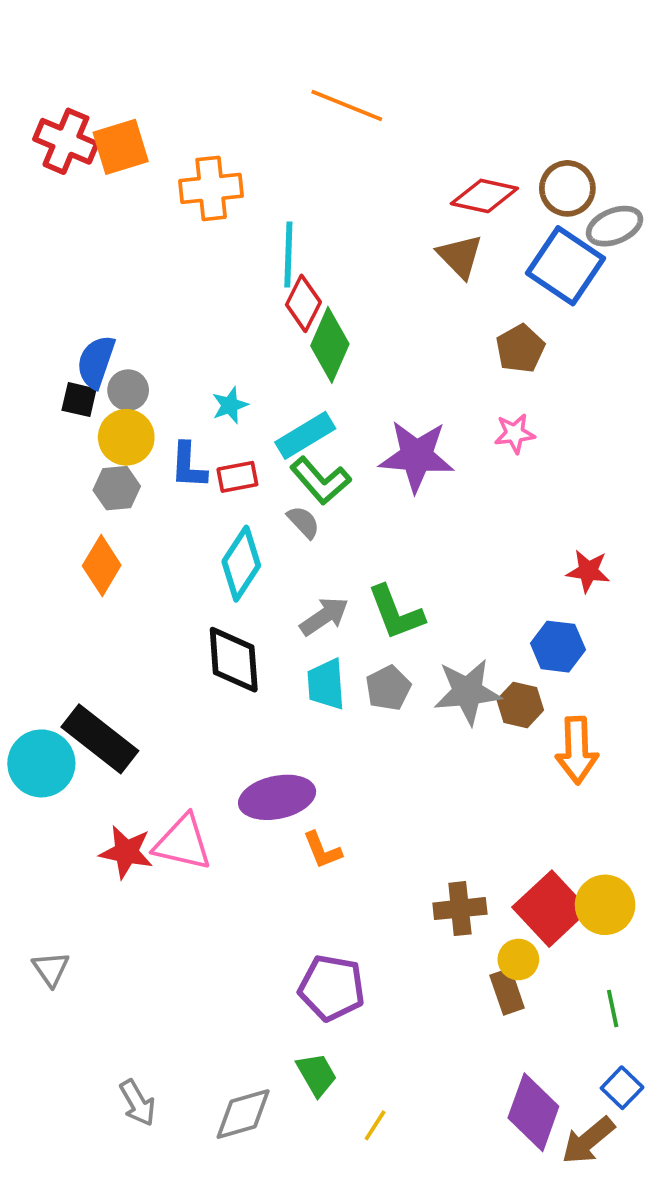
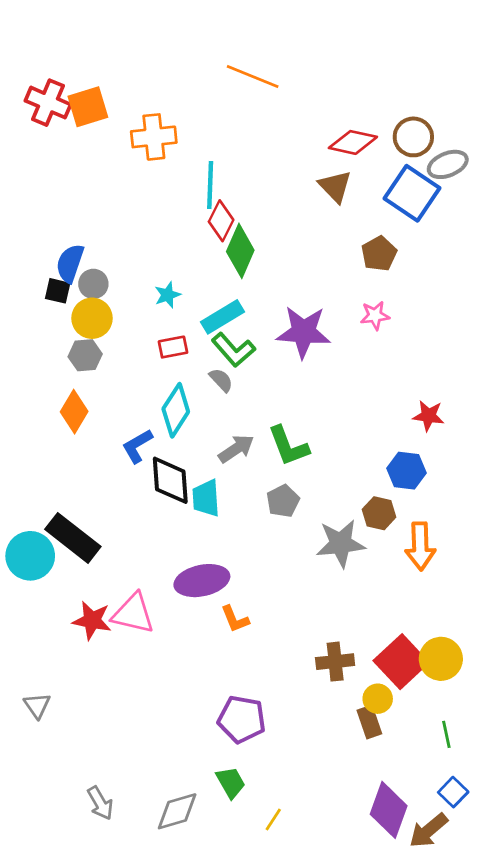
blue L-shape: (188, 466) -> (137, 446), moved, turned 57
cyan trapezoid: (326, 684) -> (206, 498), moved
gray star: (467, 692) -> (341, 543), moved

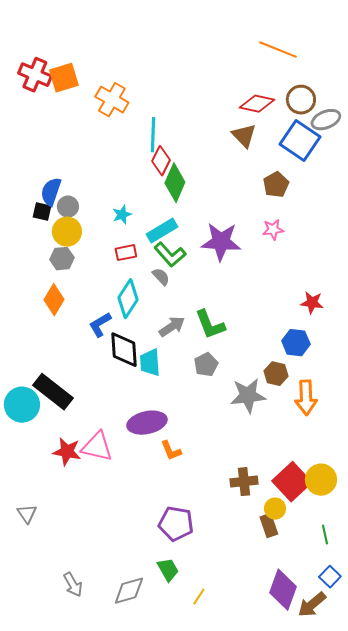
orange line: (253, 77) -> (278, 50), moved
orange cross: (154, 137) -> (112, 100), turned 36

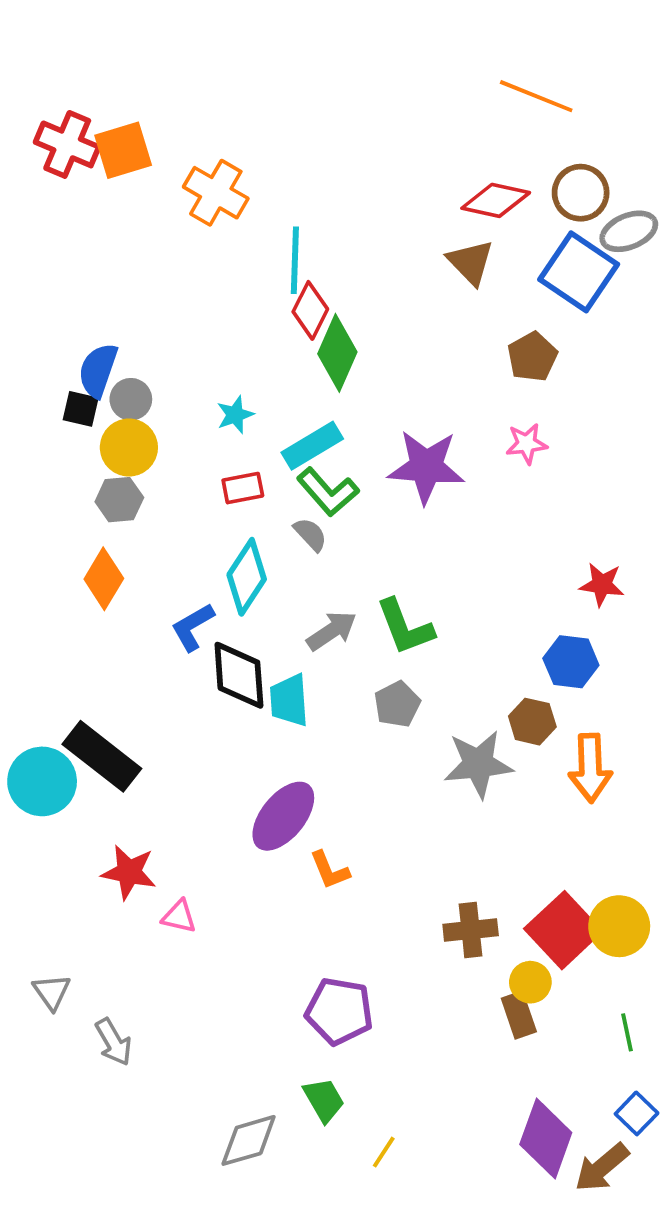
purple ellipse: (147, 423) -> (283, 816), turned -39
pink triangle: (97, 447) -> (179, 917), moved, size x0.6
gray arrow: (73, 585) -> (113, 1042), moved

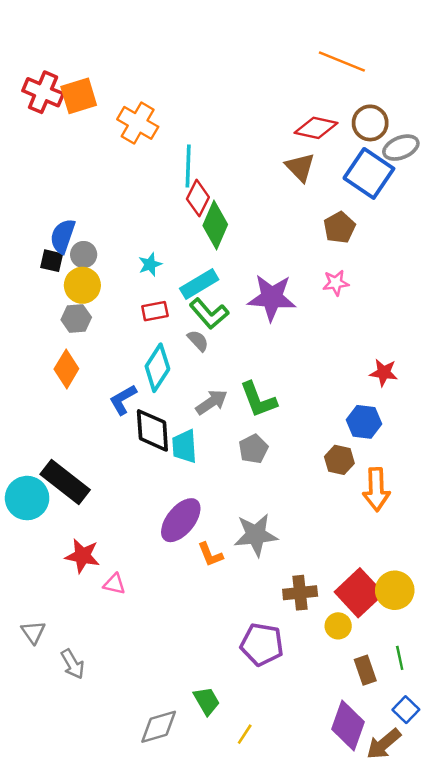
gray star: (478, 764) -> (256, 535), moved
purple pentagon: (339, 1011) -> (262, 644), moved
brown rectangle: (519, 1015) -> (365, 670), moved

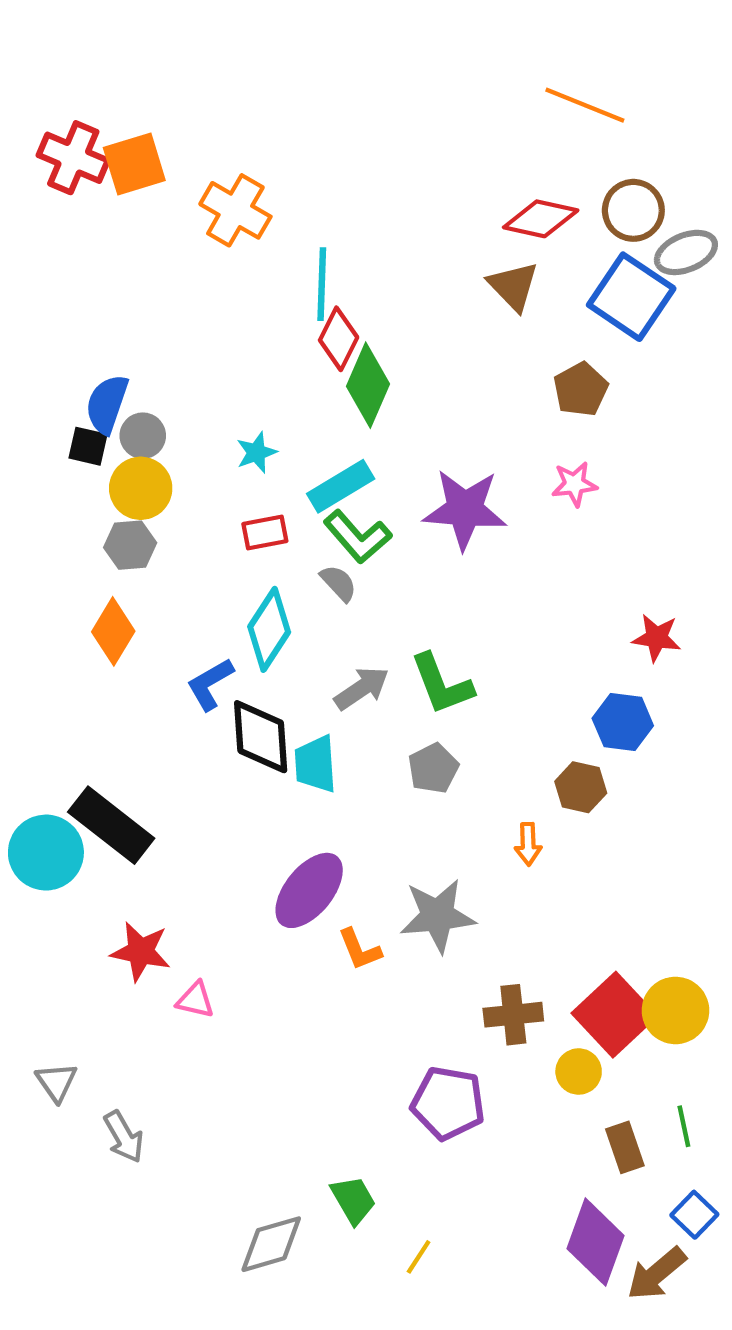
orange arrow: (376, 489) -> (528, 844), moved, size x0.6

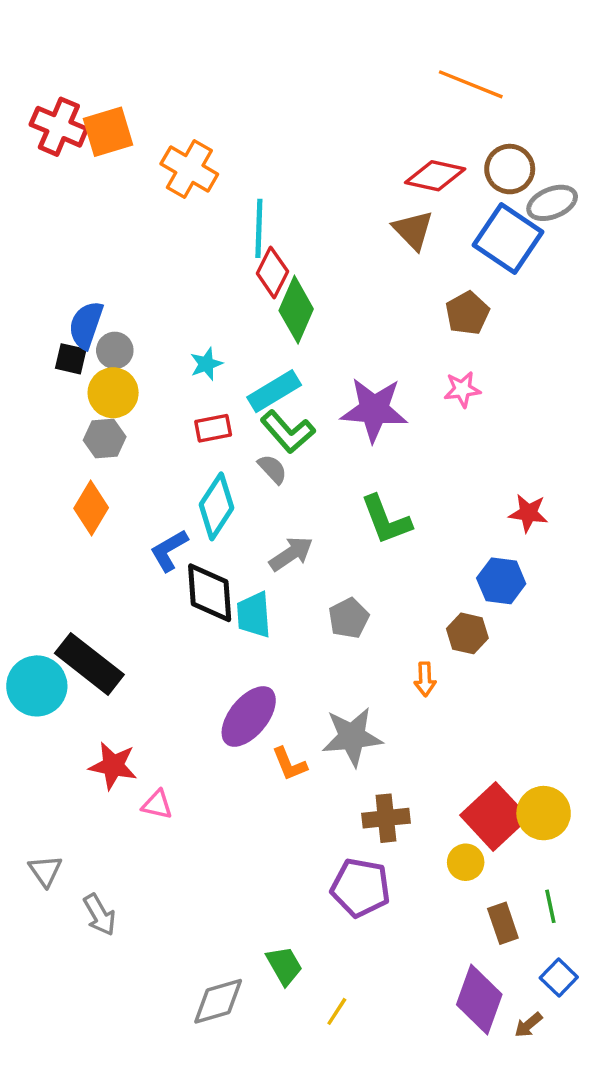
green L-shape: (442, 684) -> (386, 520), moved
brown cross: (513, 1015) -> (386, 818), moved
brown arrow: (656, 1274) -> (528, 1025), size x0.6

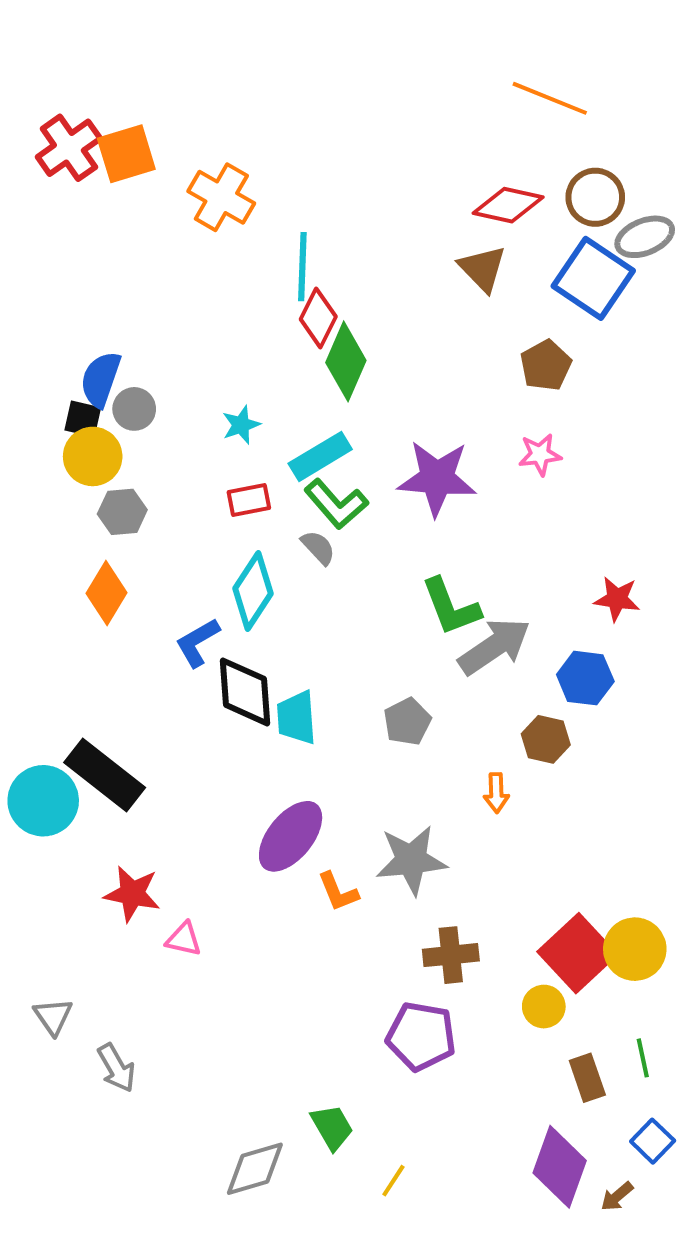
red cross: (59, 127) -> (69, 148), turned 32
yellow circle: (113, 393) -> (93, 456), moved
gray arrow: (291, 554) -> (494, 646), moved, size x1.4

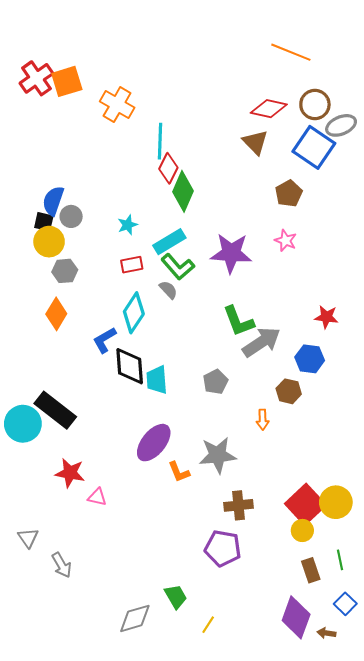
pink star: (540, 454) -> (286, 241), turned 30
yellow circle: (544, 1007) -> (302, 530), moved
brown arrow: (617, 1196) -> (326, 633), turned 48

